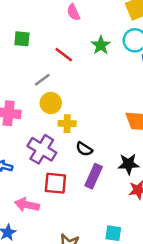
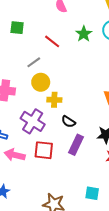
pink arrow: (27, 205) -> (15, 155), moved

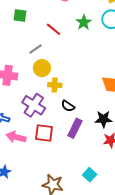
cyan square: (92, 193) -> (90, 175), turned 32

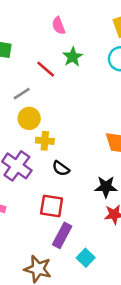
green star: (84, 22) -> (73, 57), moved
purple rectangle: (75, 128) -> (62, 235), moved
red square: (44, 133) -> (52, 206), moved

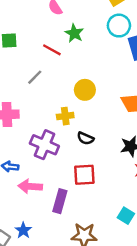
yellow circle: (29, 118) -> (85, 90), moved
purple rectangle: (62, 235) -> (60, 201), moved

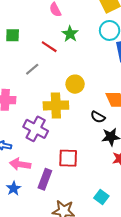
yellow cross: (65, 116) -> (56, 105), size x1.6
black semicircle: (85, 138) -> (98, 117), moved
blue star: (23, 230) -> (14, 188), moved

